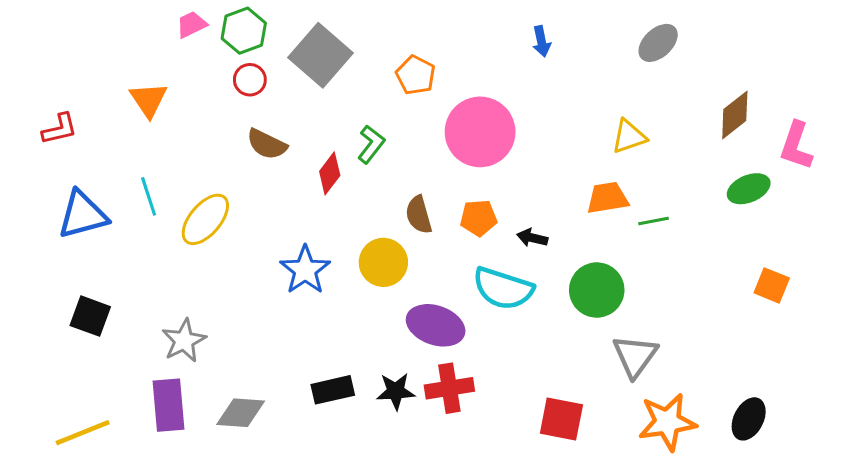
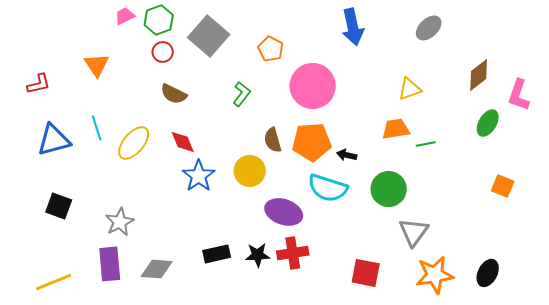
blue arrow: (541, 41) -> (353, 27), size x1.8
red diamond: (330, 173) -> (183, 142), moved, turned -60
green ellipse: (749, 189) -> (488, 123), turned -36
orange pentagon: (479, 218) -> (312, 142), size x1.6

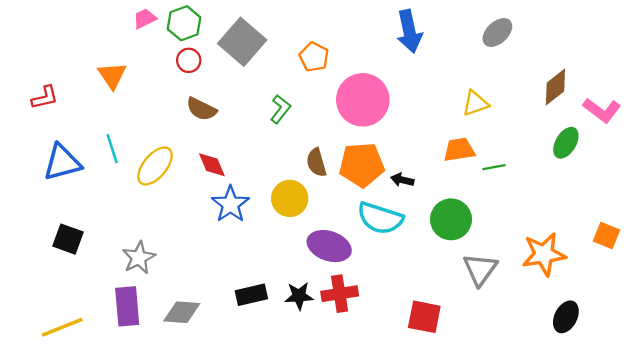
pink L-shape: (519, 95) -> (602, 110), turned -72
orange square: (503, 186) -> (607, 236), moved
orange star: (435, 275) -> (544, 254), moved

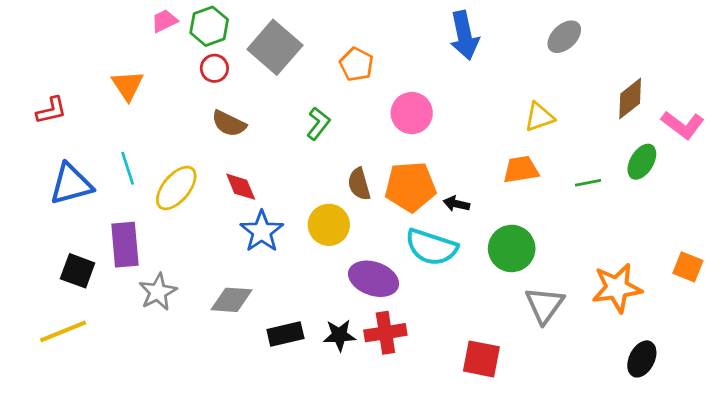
pink circle: (363, 100) -> (412, 113), size x0.7
green line: (494, 167) -> (588, 183), moved
purple rectangle: (127, 306) -> (125, 245), moved
gray diamond: (182, 312) -> (231, 300), moved
yellow line: (62, 327) -> (63, 331), moved

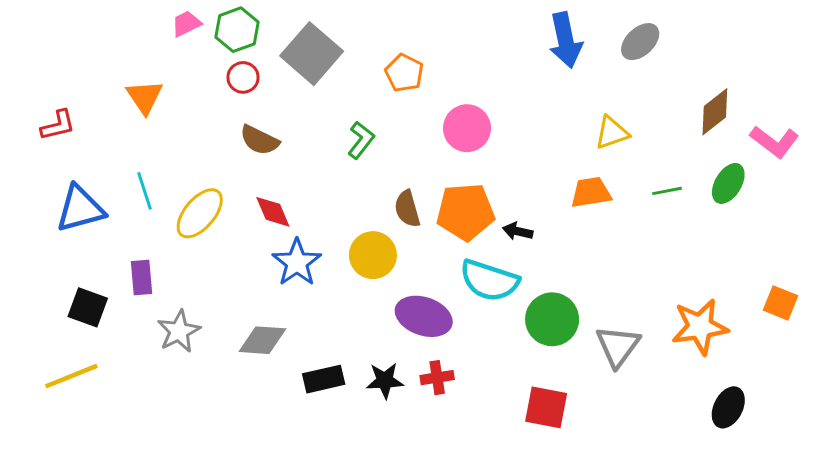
blue arrow: (464, 35) -> (566, 40), moved
green line: (588, 183) -> (667, 191), moved
purple rectangle: (125, 245) -> (141, 278), size x0.7
green circle: (512, 248) -> (552, 319), moved
red cross: (385, 333) -> (437, 378), size x0.7

